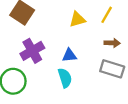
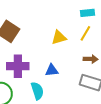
purple cross: (32, 51) -> (18, 66), turned 30
cyan semicircle: (65, 78) -> (37, 91), moved

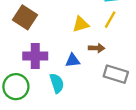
brown arrow: (91, 59) -> (97, 48), moved

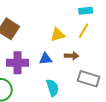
blue triangle: (73, 61) -> (46, 59), moved
cyan semicircle: (57, 83) -> (53, 88), moved

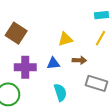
cyan rectangle: (86, 11) -> (102, 15), moved
yellow line: (84, 31) -> (101, 38), moved

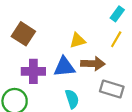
cyan rectangle: (102, 15) -> (117, 14), turned -48
brown arrow: (79, 60) -> (93, 64), size x1.5
blue triangle: (53, 63) -> (64, 67), size x1.5

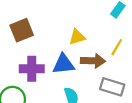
brown square: (23, 34) -> (22, 30), turned 35
yellow line: (116, 39) -> (117, 47), moved

